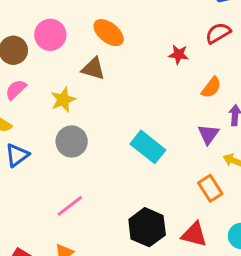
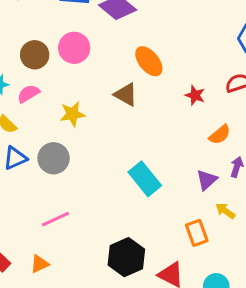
orange ellipse: (109, 33) -> (149, 61), moved
brown triangle: (93, 69) -> (126, 94), moved
gray circle: (72, 141) -> (54, 158), moved

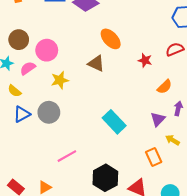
pink circle: (74, 48) -> (47, 50), moved
brown circle: (35, 55) -> (19, 40), moved
pink line: (56, 219) -> (67, 156), moved

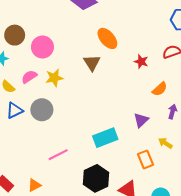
brown triangle: (96, 64) -> (92, 63), turned 30
pink semicircle: (28, 68) -> (29, 77), moved
purple triangle: (158, 119) -> (141, 120), moved
cyan rectangle: (114, 122) -> (105, 138), moved, turned -70

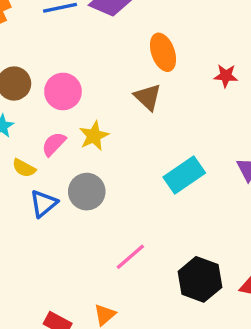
orange ellipse: (107, 38) -> (163, 52), turned 35
cyan rectangle: (105, 138) -> (184, 175), moved

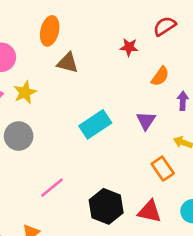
orange ellipse: (163, 52) -> (50, 31), moved, turned 32
brown triangle: (148, 97) -> (68, 63), turned -30

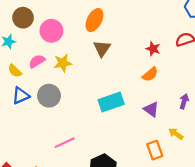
brown triangle: (68, 63) -> (102, 48), turned 36
orange semicircle: (160, 76) -> (150, 74), moved
purple triangle: (146, 121) -> (151, 109), turned -42

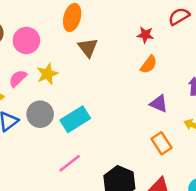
cyan rectangle: (111, 102) -> (75, 119), moved
orange rectangle: (155, 150) -> (161, 143), moved

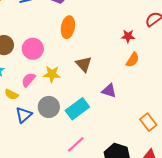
brown triangle: (88, 48) -> (84, 64), moved
yellow star: (47, 74) -> (52, 74), turned 30
purple triangle: (159, 104) -> (109, 91), moved

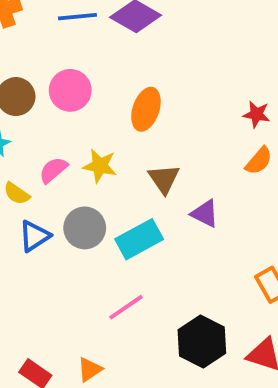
orange ellipse: (68, 27) -> (146, 109), moved
pink circle: (33, 49) -> (70, 90), moved
brown triangle: (84, 64) -> (164, 179), moved

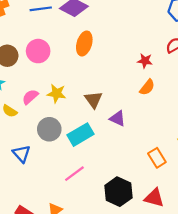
orange ellipse: (146, 109) -> (84, 43), moved
blue triangle: (34, 236) -> (22, 154), moved, turned -36

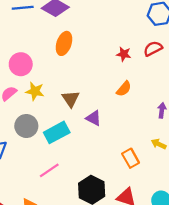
pink circle: (38, 51) -> (21, 64), moved
red star: (145, 61) -> (124, 54), moved

